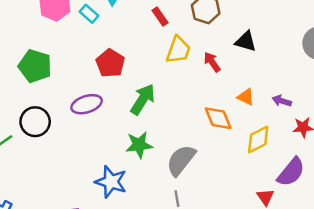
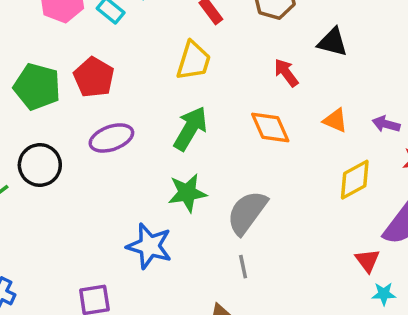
yellow trapezoid: (178, 50) -> (194, 61), moved
red pentagon: (110, 63) -> (94, 77), moved
orange diamond: (218, 118) -> (270, 128), moved

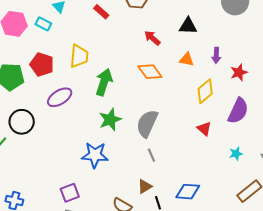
black triangle: (333, 42) -> (188, 26), moved
yellow trapezoid: (194, 61) -> (79, 56), moved
purple arrow: (386, 124) -> (216, 55), turned -91
red triangle: (368, 260) -> (204, 129), moved

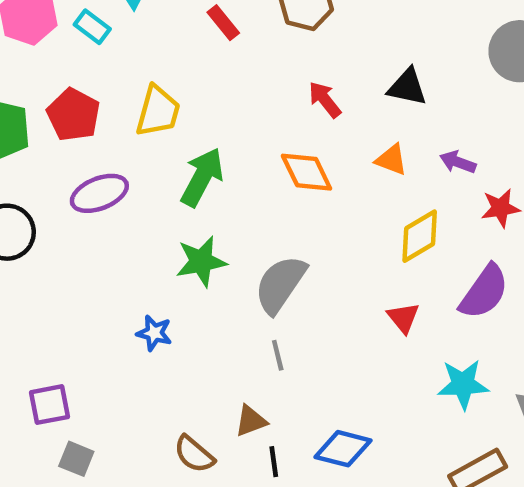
purple arrow: (216, 55) -> (458, 162), turned 98
cyan star: (236, 154) -> (463, 384), size x1.6
blue star: (95, 155) -> (154, 333), size x0.6
purple square: (70, 193) -> (49, 405), moved

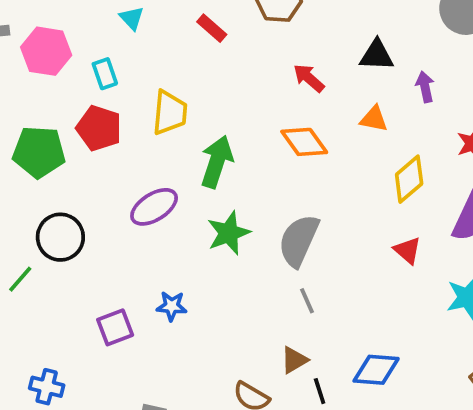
cyan rectangle: (92, 27) -> (105, 74), moved, turned 44
purple arrow: (458, 162) -> (425, 87), moved, turned 68
purple ellipse: (99, 193) -> (154, 207), moved
blue star: (154, 333) -> (172, 306), moved
purple square: (49, 405) -> (115, 327), moved

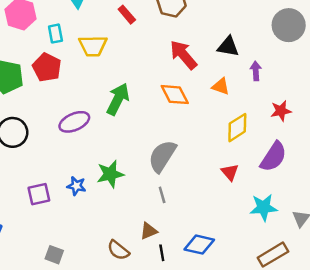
red arrow: (309, 78) -> (183, 55), size x1.5
yellow trapezoid: (170, 113) -> (93, 46), moved, turned 76
green star: (229, 233) -> (110, 174), moved

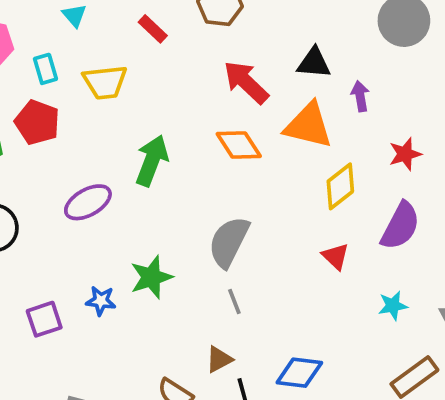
orange triangle: (221, 86) -> (308, 125), size x1.8
cyan star: (264, 207) -> (393, 306), size x0.7

